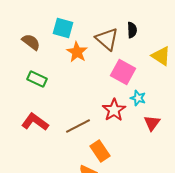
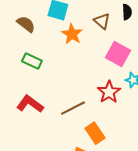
brown triangle: (107, 39) -> (102, 21), size x0.7

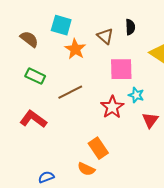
pink square: (118, 54) -> (121, 69), turned -30
brown line: (73, 108) -> (70, 92), moved

